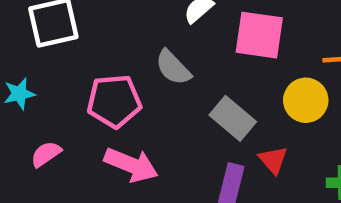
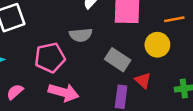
gray semicircle: (173, 68) -> (81, 35), turned -45

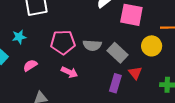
gray semicircle: (81, 35) -> (92, 45), moved
pink arrow: (64, 92) -> (69, 72), size x0.7

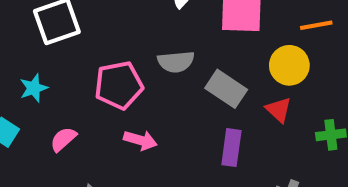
gray semicircle: (92, 45) -> (176, 62), moved
red triangle: (135, 73) -> (279, 110), moved

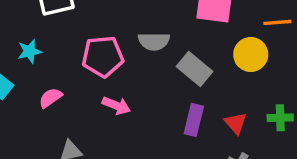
red triangle: (279, 110) -> (236, 123), moved

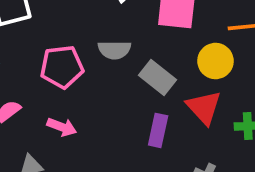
pink arrow: (116, 106) -> (62, 127), moved
red triangle: (236, 123) -> (204, 107), moved, size x1.5

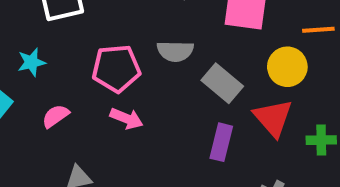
pink arrow: (62, 127) -> (126, 119), moved

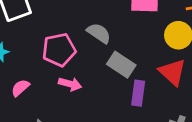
gray semicircle: (175, 51) -> (99, 33), turned -140
gray rectangle: (222, 83) -> (121, 65), moved

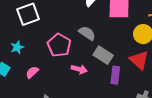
pink pentagon: (59, 50) -> (59, 45), turned -30
pink arrow: (70, 84) -> (79, 69), moved

